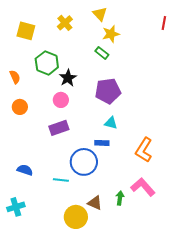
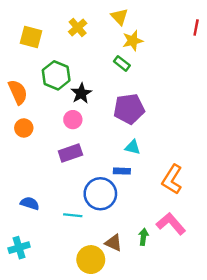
orange semicircle: (15, 77) -> (18, 92), size x1.5

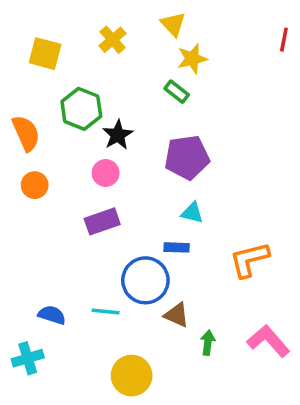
orange L-shape: (172, 179) -> (249, 260), turned 44
blue semicircle: (30, 203) -> (52, 315), moved
pink L-shape: (171, 224) -> (268, 341), moved
brown triangle: (113, 243) -> (177, 315), moved

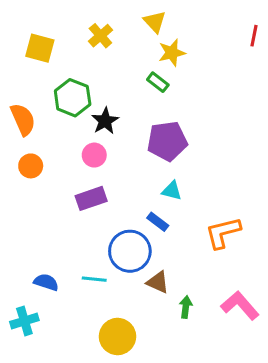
blue rectangle: (177, 247) -> (158, 222), turned 35

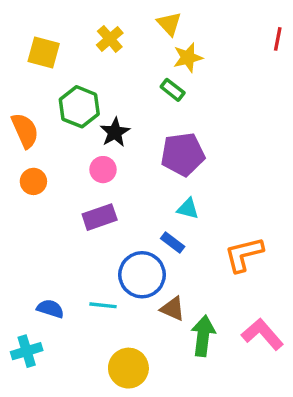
green arrow: (186, 307) -> (203, 336), size x1.6

